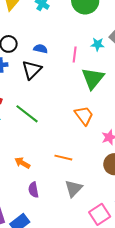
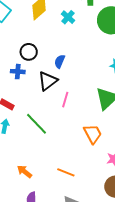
blue semicircle: (41, 49) -> (60, 61), turned -88
pink line: (75, 55) -> (65, 100), moved

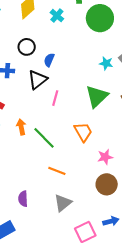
black circle: (29, 52) -> (27, 47), moved
green line: (37, 124) -> (44, 138), moved
orange arrow: (25, 172) -> (21, 127), moved, turned 42

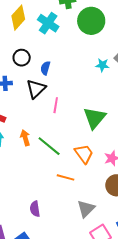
cyan cross: (57, 16) -> (48, 23), size x1.5
green triangle: (97, 96) -> (95, 118), moved
orange trapezoid: (83, 132) -> (84, 154), moved
gray triangle: (63, 203) -> (86, 209), moved

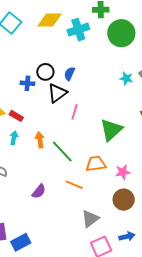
yellow diamond: (18, 18) -> (50, 20), turned 40
cyan cross: (48, 23) -> (78, 30), turned 30
black circle: (22, 58) -> (45, 72), moved
orange trapezoid: (84, 154) -> (96, 164), turned -70
purple semicircle: (35, 209) -> (39, 191), moved, turned -140

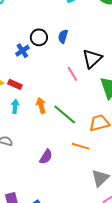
blue cross: (27, 83) -> (22, 51), turned -32
black triangle: (57, 93) -> (92, 59), moved
pink line: (75, 112) -> (72, 74), turned -42

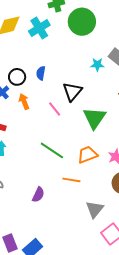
orange arrow: (41, 106) -> (24, 101), moved

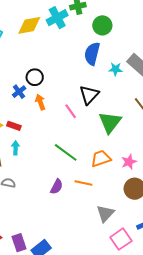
green circle: (82, 22) -> (102, 25), size x0.7
cyan cross: (39, 28) -> (57, 18), moved
blue semicircle: (41, 73) -> (92, 54), moved, size x1.6
purple semicircle: (38, 195) -> (57, 187), moved

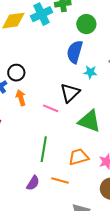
cyan star: (116, 69) -> (90, 72), moved
pink line: (71, 111) -> (51, 108), turned -35
green triangle: (110, 122) -> (89, 121), turned -50
green line: (66, 152) -> (44, 149), turned 60

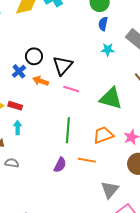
blue semicircle: (75, 52) -> (103, 24), moved, size x0.6
black triangle: (70, 93) -> (63, 65), moved
orange arrow: (21, 98) -> (41, 81), turned -49

